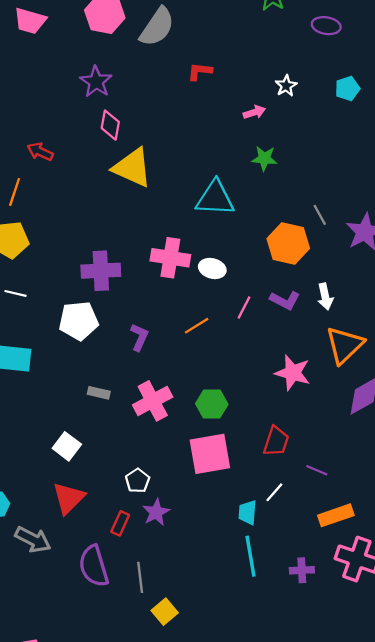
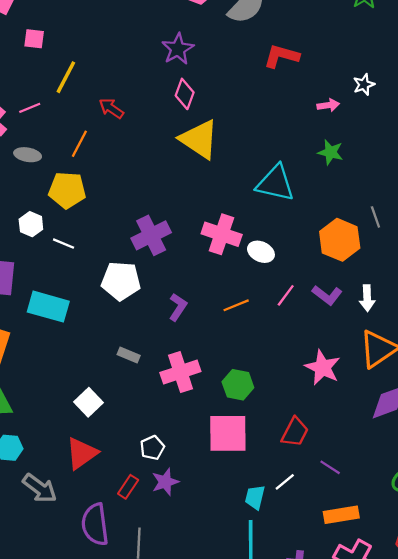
red L-shape: (200, 71) -> (281, 56), size x1.4
purple cross: (101, 271) -> (151, 235), turned -33

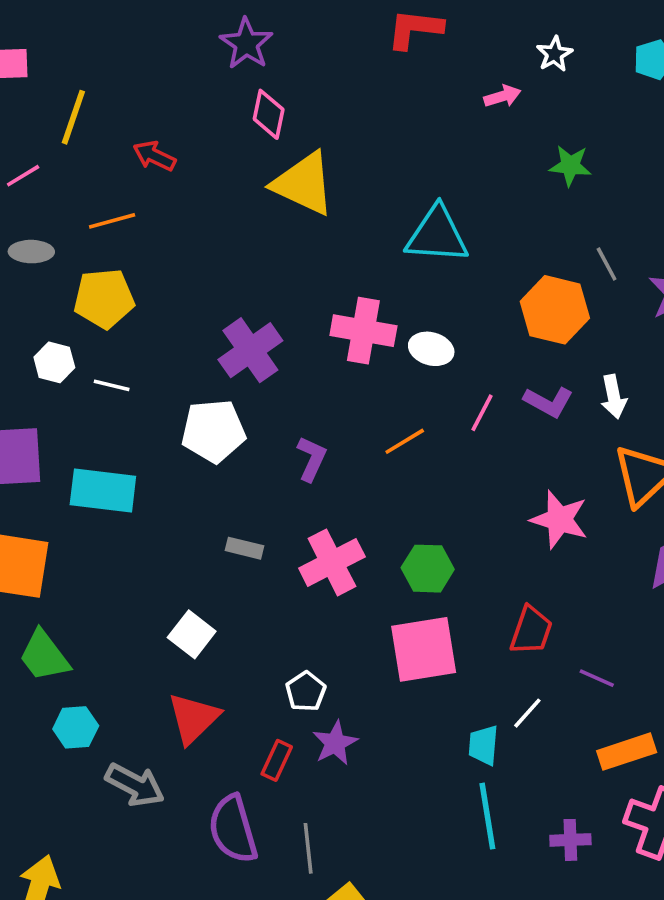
orange line: (79, 144) -> (112, 221), turned 56
green star: (330, 152) -> (570, 166), moved

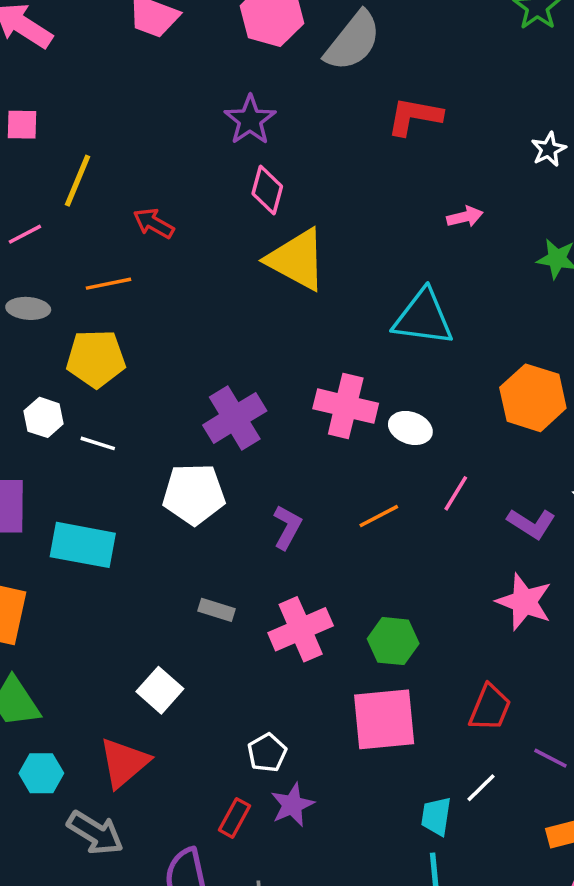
pink arrow: (502, 96) -> (465, 217), moved
purple L-shape: (548, 402) -> (531, 524), moved
red triangle: (194, 718) -> (124, 763), moved

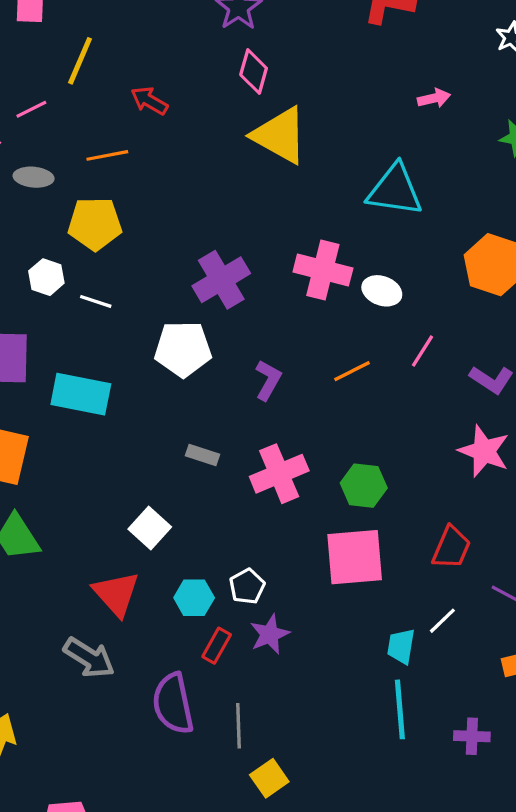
red triangle: (124, 763) -> (116, 594), turned -32
cyan hexagon: (41, 773) -> (194, 598), moved

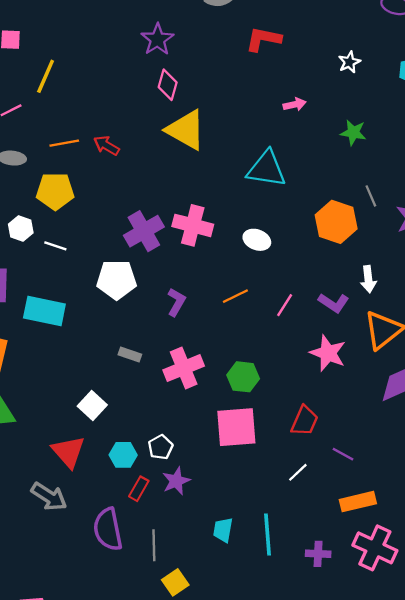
red arrow: (149, 101) -> (106, 145), moved
pink cross: (323, 270) -> (193, 225), moved
pink line: (423, 351) -> (285, 305), moved
cyan trapezoid: (401, 646) -> (223, 530), moved

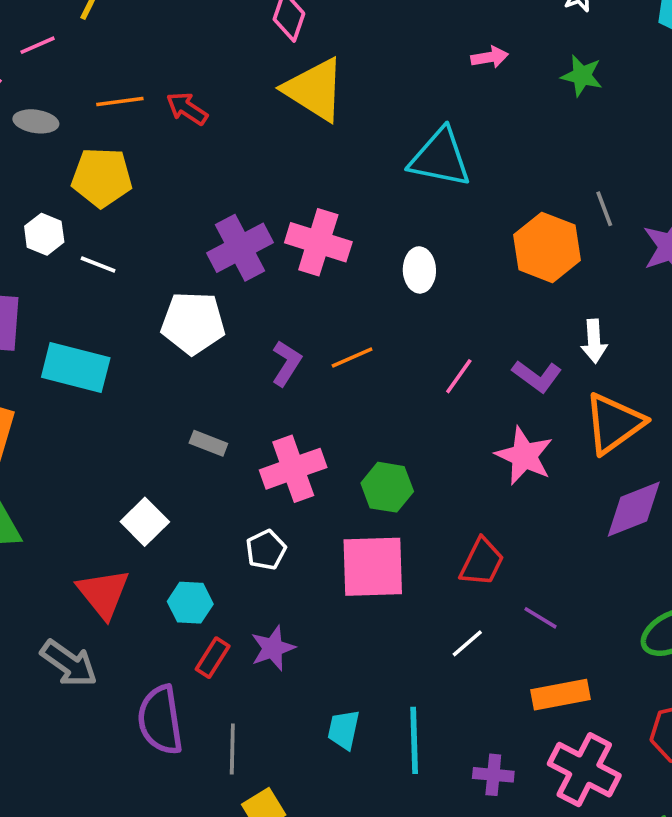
green star: (353, 133) -> (582, 76), moved
white ellipse: (257, 240) -> (419, 270), turned 65
orange line: (235, 296) -> (352, 357), moved
white pentagon: (161, 447) -> (266, 550), moved

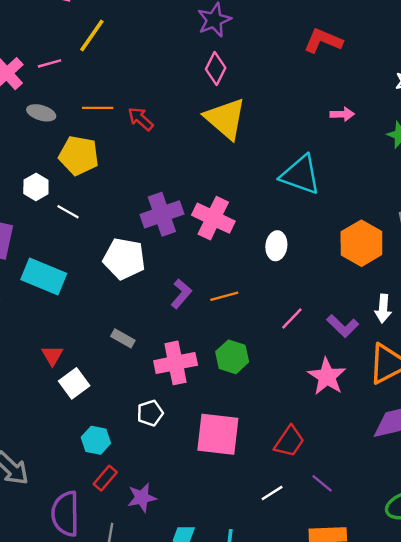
green hexagon: (387, 487) -> (232, 357), moved
red triangle: (103, 593) -> (52, 355), moved, size x0.6
purple star: (273, 648) -> (142, 498), moved

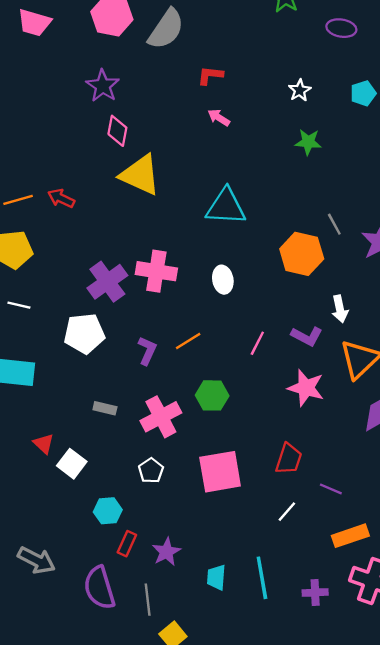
red L-shape: (323, 41) -> (210, 75), size x0.7
pink arrow: (342, 114) -> (219, 118), moved, turned -130

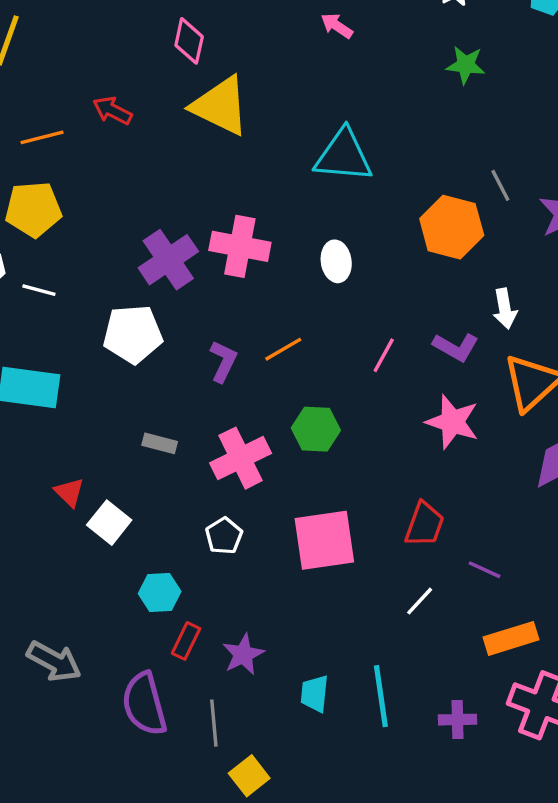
red arrow: (61, 198) -> (112, 111), moved

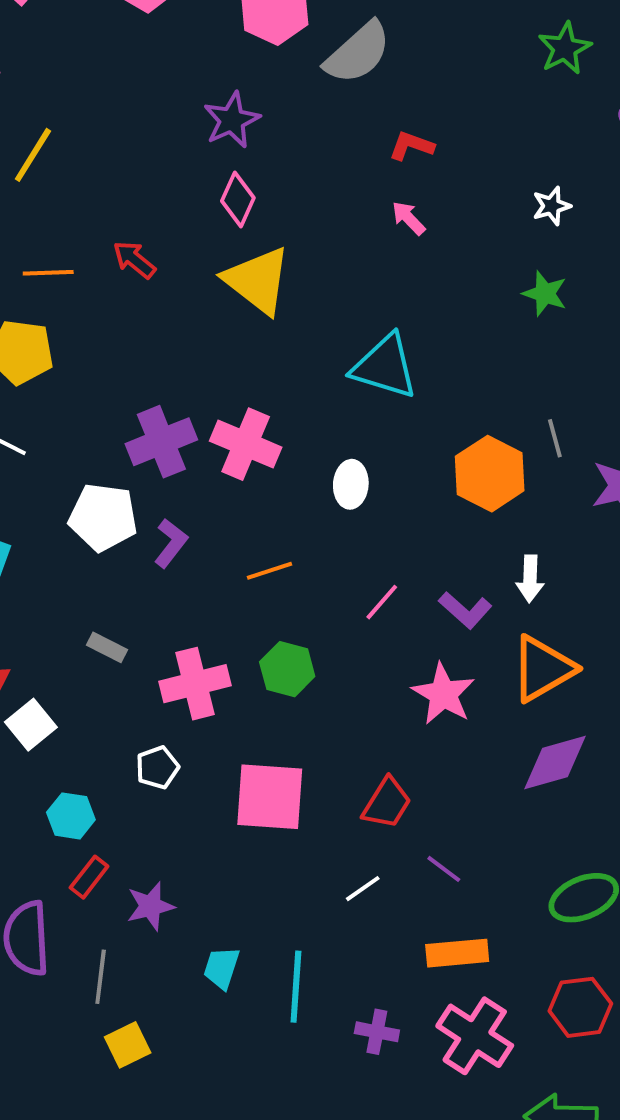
purple L-shape: (223, 361) -> (171, 543), moved

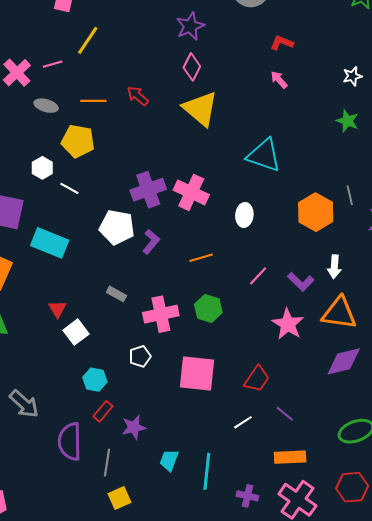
orange triangle: (543, 669) -> (339, 313), turned 36

